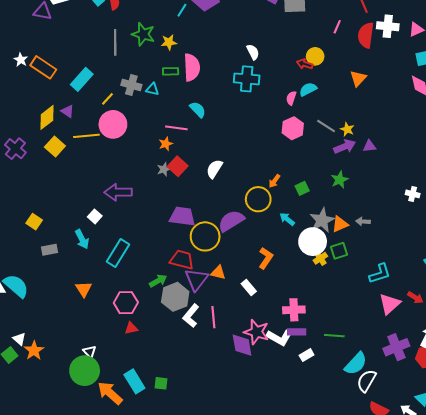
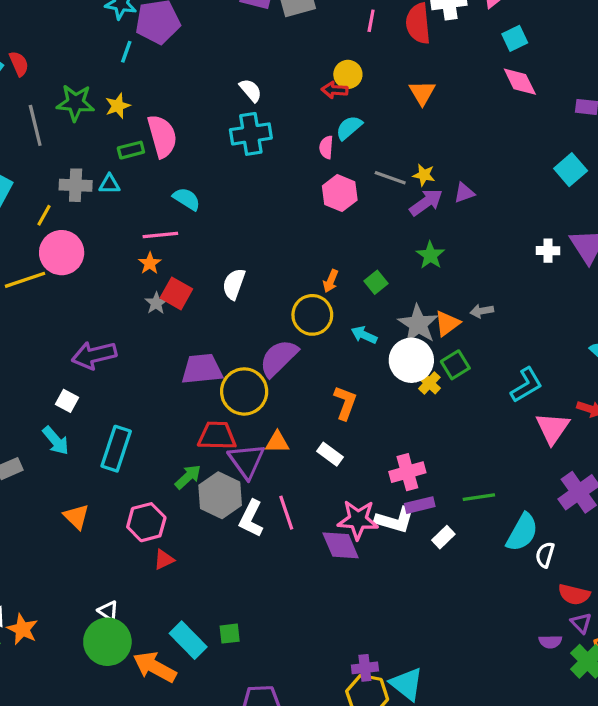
white semicircle: (367, 381) -> (545, 555), size x0.7

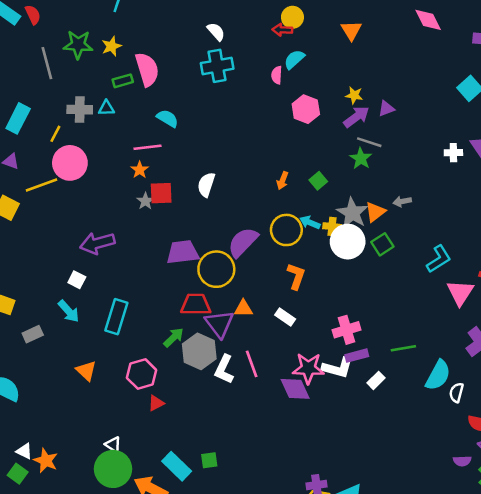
gray line: (390, 178) -> (369, 142), moved
pink hexagon: (340, 193) -> (306, 109), moved
red square: (176, 293) -> (161, 193), turned -30
yellow circle: (312, 315) -> (286, 230), moved
yellow cross: (429, 383) -> (332, 227), moved, turned -36

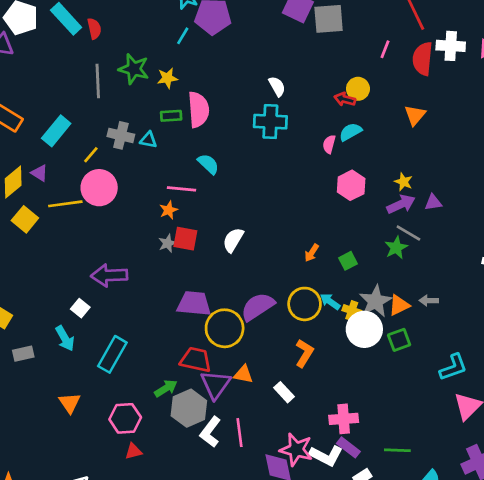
purple rectangle: (357, 356) -> (348, 447), turned 40

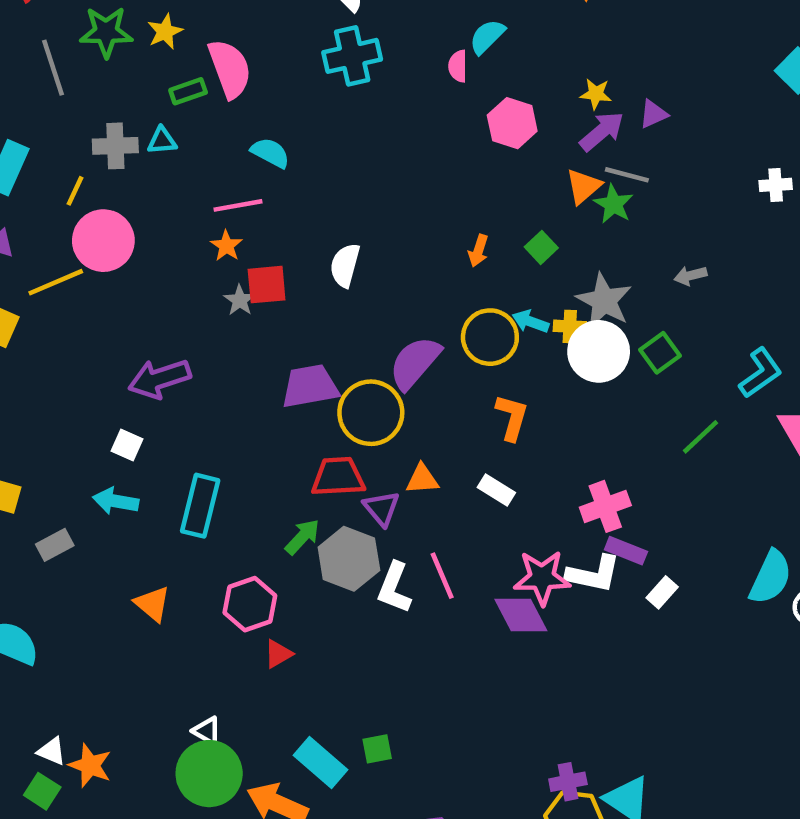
orange triangle: (399, 305) -> (583, 186), moved
cyan arrow: (65, 338) -> (116, 501), turned 145
purple triangle: (216, 385) -> (382, 508), size x0.7
green line: (397, 450) -> (701, 437), moved, turned -30

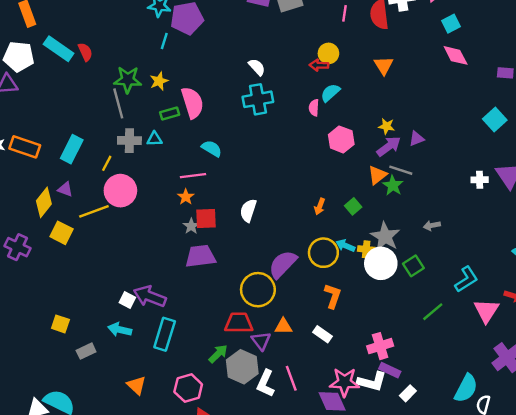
gray line: (53, 68) -> (118, 103), moved
purple arrow: (159, 379) -> (150, 296), moved, turned 36
purple trapezoid: (310, 386) -> (200, 256), moved

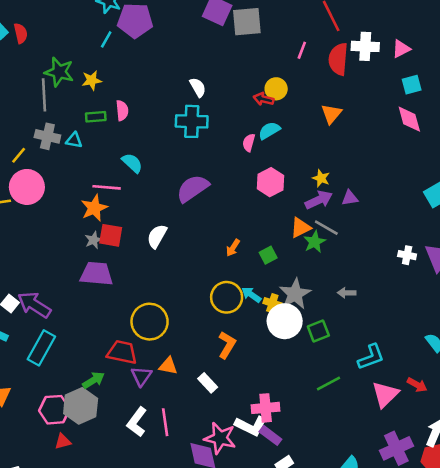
pink semicircle: (192, 103) -> (122, 110), size x0.6
orange star: (186, 197) -> (94, 208), size x1.5
purple semicircle: (283, 264) -> (193, 188), moved
gray hexagon: (242, 367) -> (81, 406), moved
white L-shape: (372, 382) -> (251, 426), moved

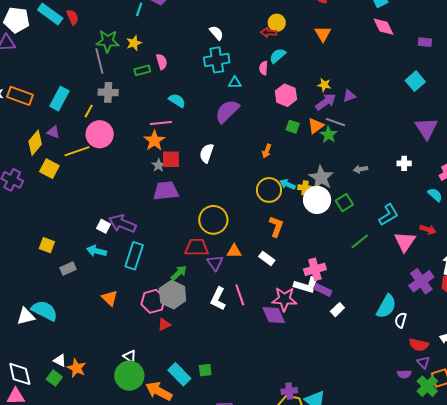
cyan triangle: (74, 140) -> (235, 83), moved
green square: (268, 255) -> (293, 127), moved, turned -32
white cross: (407, 255) -> (404, 163), moved

